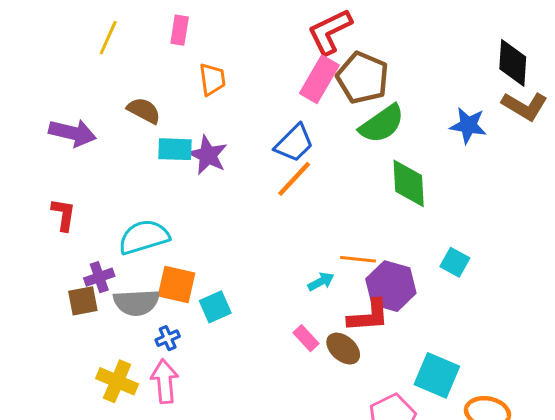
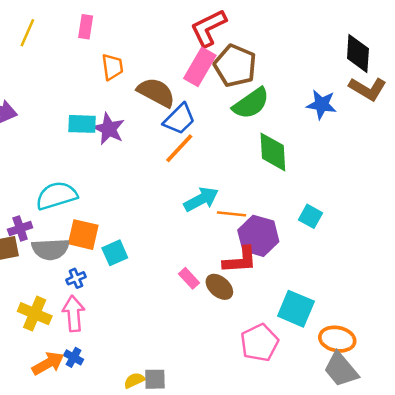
brown semicircle: (144, 111) -> (156, 92), moved, size x1.4
cyan arrow: (321, 282) -> (201, 199), moved, size x1.6

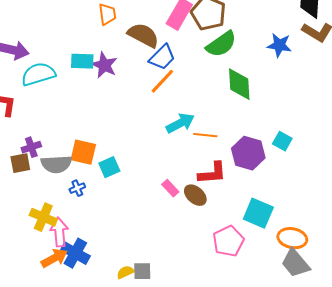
cyan semicircle: (57, 196) -> (38, 74), moved
cyan square: (311, 216) -> (282, 141), moved
purple hexagon: (258, 236) -> (248, 153), moved
pink arrow: (74, 314) -> (59, 232), moved
blue cross: (74, 357) -> (75, 253), size x1.8

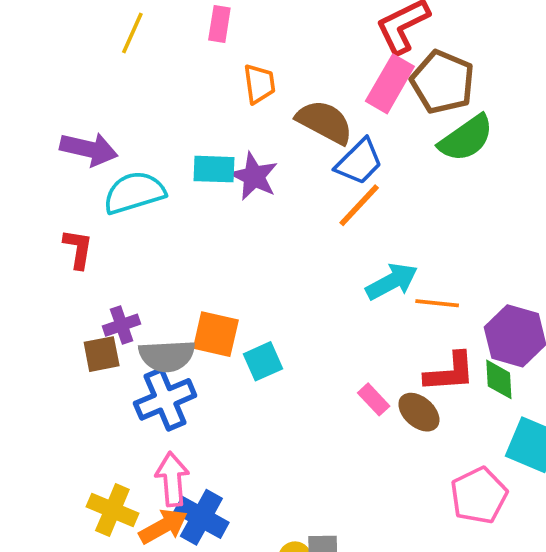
green diamond: (239, 84) -> (499, 379), moved, size x0.7
blue cross: (77, 188) -> (165, 399), moved, size x2.0
yellow cross: (43, 217) -> (112, 510), moved

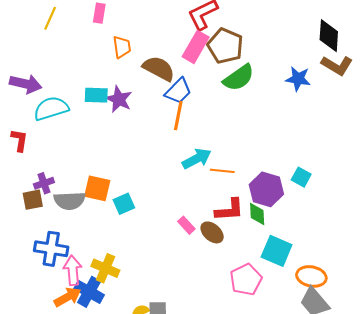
orange line: (359, 205) -> (178, 116), turned -32
blue cross: (165, 399) -> (51, 249), moved, turned 32
yellow cross: (112, 510) -> (105, 268), moved

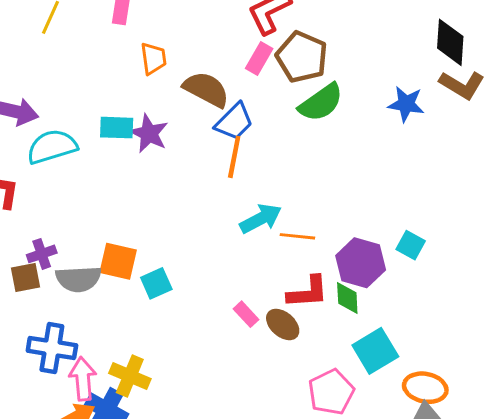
pink rectangle: (196, 47) -> (259, 58), size x0.7
cyan square: (277, 251) -> (375, 351), turned 36

